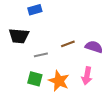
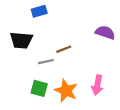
brown line: (68, 44) -> (64, 49), moved
purple semicircle: (94, 47) -> (105, 32), moved

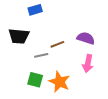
purple semicircle: (105, 32) -> (86, 38), moved
pink arrow: (97, 85) -> (88, 64), moved

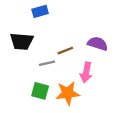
pink arrow: (88, 64) -> (86, 72), moved
orange star: (59, 82) -> (68, 93), turned -30

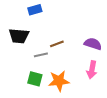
purple semicircle: (98, 44) -> (93, 44), moved
pink arrow: (86, 72) -> (92, 70), moved

